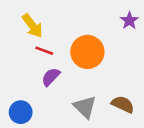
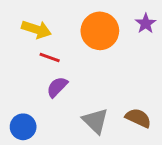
yellow arrow: (32, 26) -> (36, 29), turned -35
orange circle: (87, 52) -> (100, 31), moved

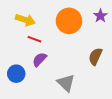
brown semicircle: (138, 118) -> (95, 56), moved, turned -90
blue circle: (23, 127) -> (16, 74), moved

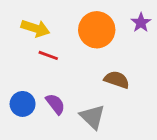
brown semicircle: (95, 56) -> (117, 80), moved, turned 84
purple semicircle: (40, 59) -> (55, 104), moved, turned 98

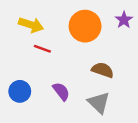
purple semicircle: (55, 104) -> (61, 91), moved
gray triangle: (92, 117) -> (99, 103), moved

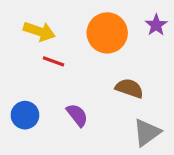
gray triangle: (99, 103) -> (147, 133), moved, turned 40

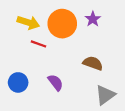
purple star: (156, 25) -> (93, 19), moved
orange circle: (107, 33) -> (62, 24), moved

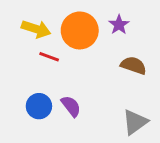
brown semicircle: (93, 63) -> (134, 65), moved
blue circle: (18, 82) -> (39, 106), moved

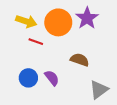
purple star: (119, 25) -> (87, 18), size x1.5
brown semicircle: (134, 65) -> (80, 60), moved

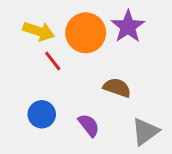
red line: (36, 42) -> (53, 61), turned 32
purple semicircle: (52, 78) -> (89, 125), moved

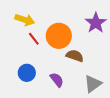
purple star: (128, 27) -> (96, 23), moved
orange circle: (86, 33) -> (59, 36), moved

